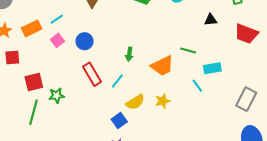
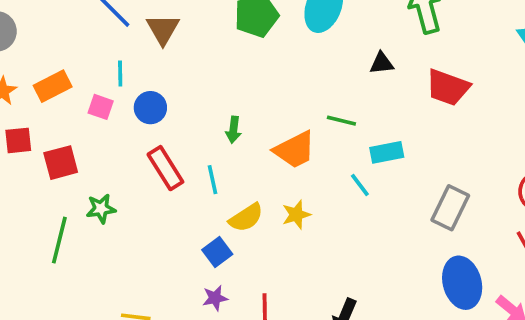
cyan line: (57, 19) -> (120, 74), moved, turned -56
pink square: (57, 40) -> (101, 107), turned -32
cyan line: (117, 81) -> (212, 180), turned -49
red square: (34, 82) -> (61, 163), moved

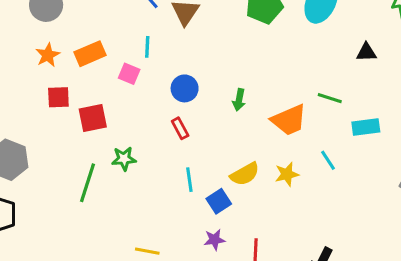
blue circle: (150, 108) -> (185, 88), moved
red rectangle: (165, 168) -> (180, 128), size x0.6
cyan line: (212, 180) -> (189, 180), moved
cyan line: (360, 185) -> (328, 160), moved

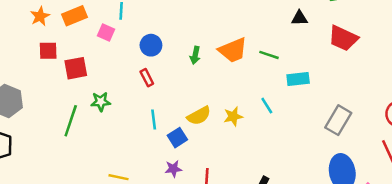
orange trapezoid: (289, 120) -> (233, 50), moved

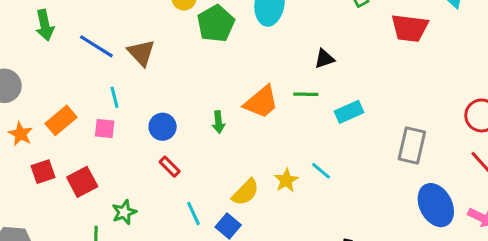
black triangle: (299, 18) -> (324, 59), moved
red trapezoid: (343, 38) -> (410, 28), moved
cyan line: (267, 106) -> (321, 171), moved

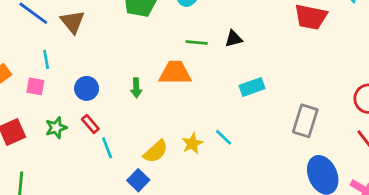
green line: (306, 94) -> (197, 42), moved
orange trapezoid: (261, 102) -> (175, 73), turned -144
green star: (124, 212) -> (56, 128), moved
cyan line: (193, 214) -> (107, 148), moved

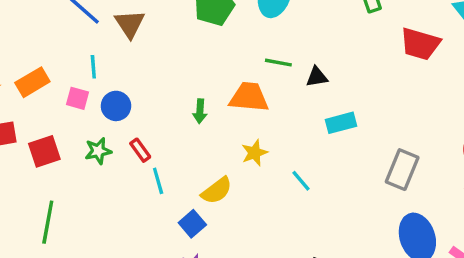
black triangle: (234, 39) -> (317, 77), moved
blue circle: (87, 88) -> (116, 106), moved
yellow star: (192, 143) -> (255, 153), moved

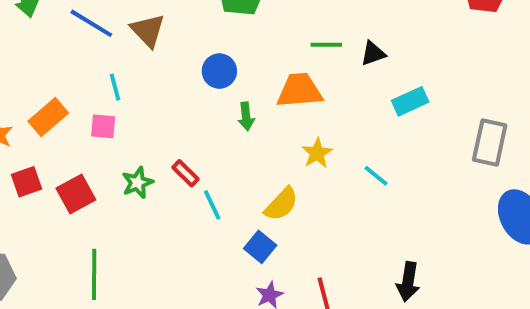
blue circle: (116, 106) -> (219, 71), moved

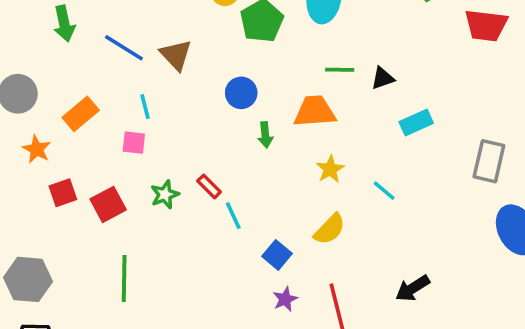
orange rectangle: (48, 117) -> (81, 114), moved
yellow semicircle: (281, 204) -> (330, 229), moved
black arrow: (408, 282) -> (413, 288), turned 48

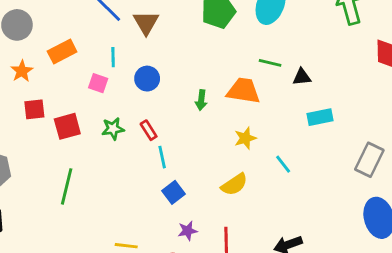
blue circle: (241, 93) -> (147, 79), moved
blue square: (277, 255) -> (174, 192), moved

